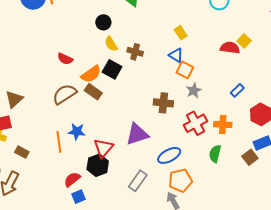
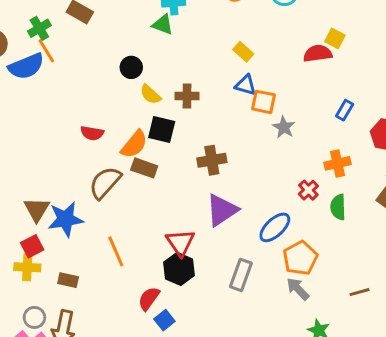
brown cross: (163, 103) -> (212, 160), moved
red cross: (196, 123) -> (308, 190), moved, size x0.6
blue star: (77, 132) -> (65, 219), moved, size x1.4

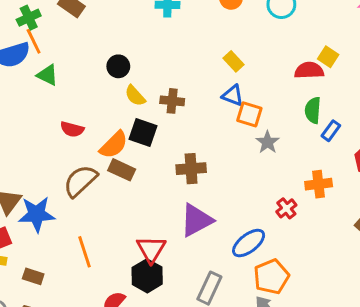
green triangle: (163, 24) -> (47, 75), moved
green semicircle: (338, 207) -> (313, 110), moved

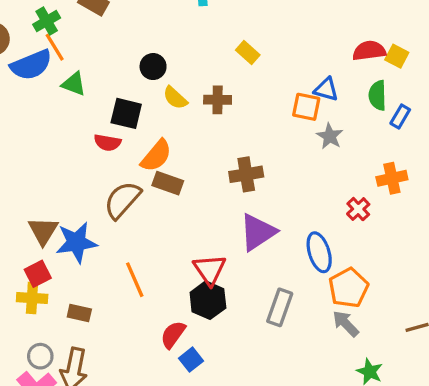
yellow square: (328, 57) -> (397, 56), moved
yellow rectangle: (234, 61) -> (248, 53), moved
blue triangle: (233, 95) -> (326, 89), moved
black square: (143, 132) -> (126, 113), moved
blue ellipse: (249, 243) -> (319, 252), turned -64

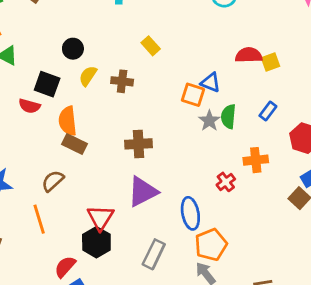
yellow square: (397, 56) -> (271, 62), turned 36
green semicircle: (378, 95) -> (228, 117), moved
yellow semicircle: (175, 98) -> (88, 76), turned 75
orange semicircle: (156, 156) -> (68, 121), turned 128
brown semicircle: (122, 200) -> (53, 181), moved, size x0.7

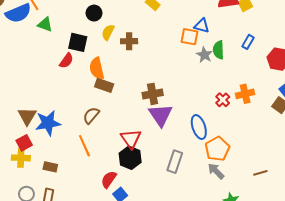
brown cross: (122, 81) -> (129, 41), moved
red semicircle: (29, 106) -> (66, 61), turned -63
brown cross: (139, 144) -> (153, 94), moved
orange cross: (256, 160) -> (245, 94), moved
purple triangle: (143, 192) -> (161, 115), turned -30

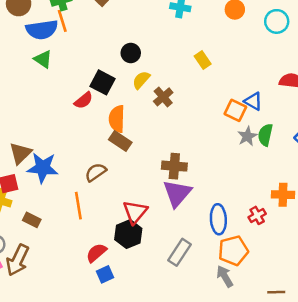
green triangle: (45, 24) -> (43, 59), moved
brown cross: (129, 41) -> (163, 97), turned 35
red cross: (223, 100) -> (257, 215), moved

